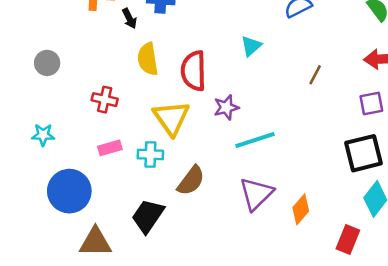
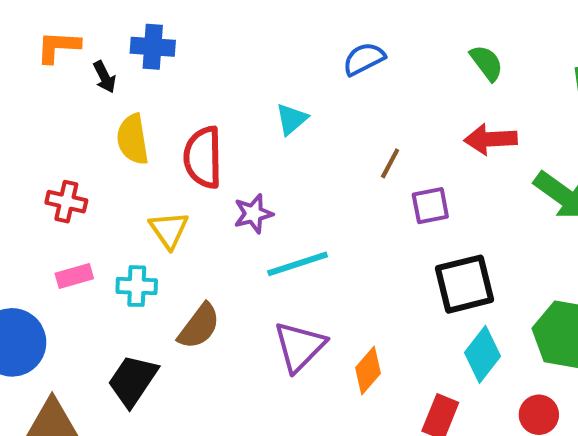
purple square: (371, 103) -> (430, 206), moved
yellow triangle: (171, 118) -> (169, 230), size x0.7

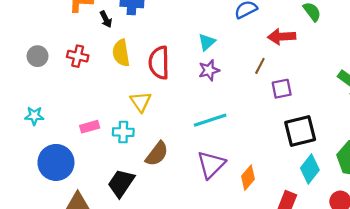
red arrow: (491, 139) -> (282, 37), moved
red cross: (66, 202) -> (78, 56), moved
purple star: (253, 214) -> (209, 70), moved

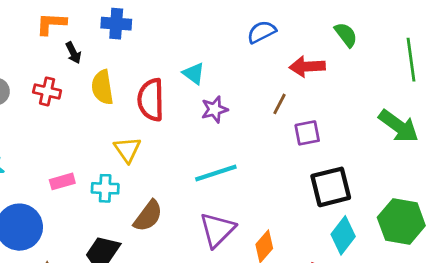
black arrow: (106, 19) -> (73, 53), moved
cyan triangle: (207, 42) -> (194, 73), moved, turned -42

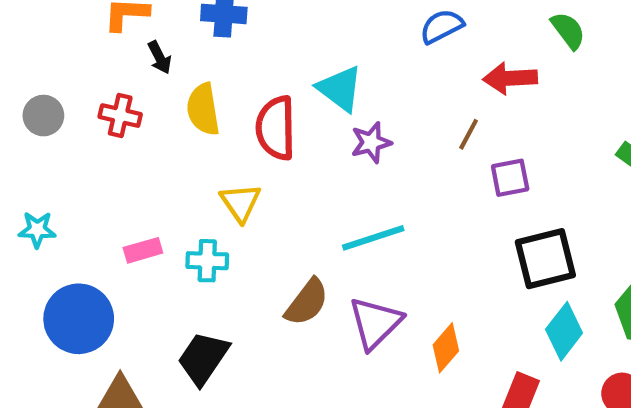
cyan triangle: (194, 73) -> (340, 89), size x1.4
brown semicircle: (148, 216) -> (307, 302), moved

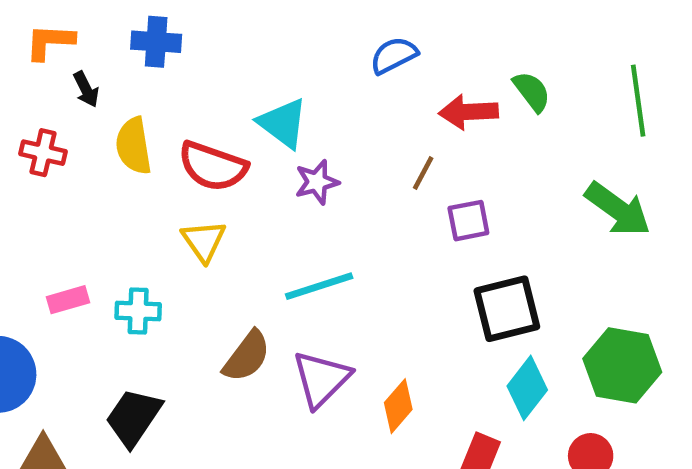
green semicircle: (568, 30) -> (532, 92), moved
red semicircle: (276, 128) -> (213, 166), turned -70
yellow triangle: (240, 203) -> (204, 241), moved

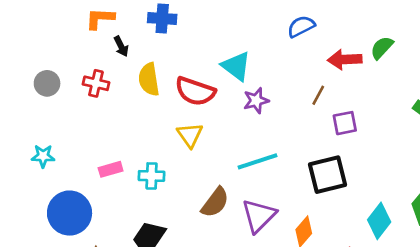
green semicircle: (532, 92) -> (382, 48), turned -100
black square: (507, 309) -> (328, 175), moved

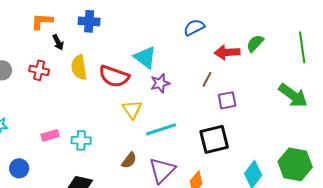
yellow triangle: (190, 135) -> (132, 109), moved
brown semicircle: (215, 202) -> (129, 160), size x0.7
blue circle: (70, 213) -> (19, 168), size x0.6

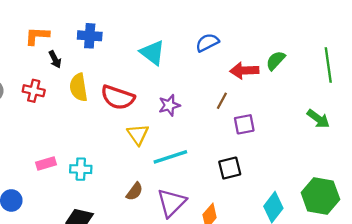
cyan triangle: (145, 57) -> (152, 53), moved
green arrow: (293, 95) -> (318, 119), size x0.7
black square: (214, 139) -> (230, 168), size x0.7

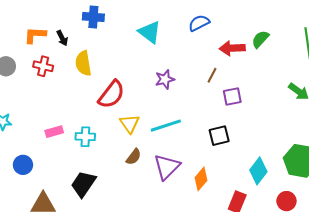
orange L-shape: (37, 36) -> (35, 35), moved
red semicircle: (118, 97) -> (111, 94), moved, turned -72
yellow triangle: (138, 134) -> (130, 124), moved

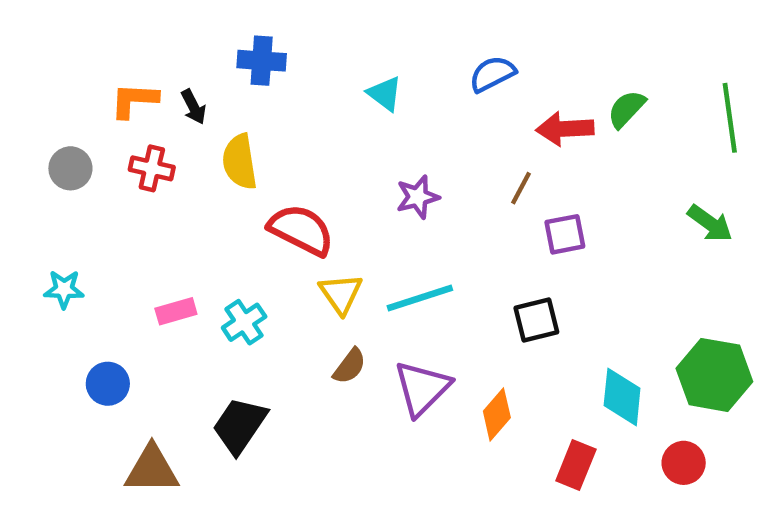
cyan triangle: (150, 32) -> (385, 94), size x0.7
red semicircle: (111, 94) -> (301, 230), turned -100
cyan cross: (85, 137) -> (244, 322), turned -36
cyan diamond: (258, 171) -> (622, 397), turned -32

